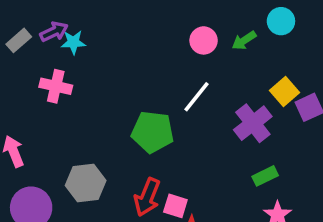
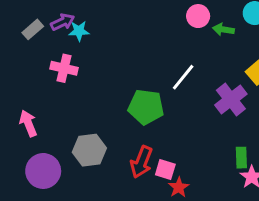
pink circle: (204, 40) -> (198, 16), moved
green arrow: (244, 40) -> (223, 29), turned 42
green rectangle: (265, 176) -> (241, 158), moved, turned -66

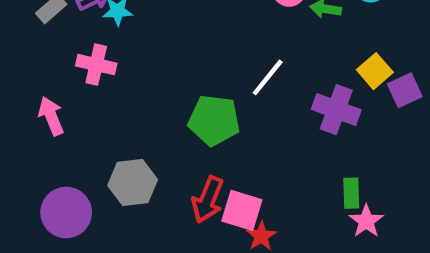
purple cross: (231, 99) -> (336, 110), turned -32
pink arrow: (28, 123) -> (51, 116), moved
pink square: (165, 170) -> (242, 210), size x1.4

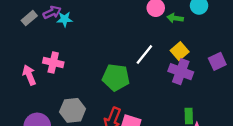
pink cross: (96, 65) -> (53, 63), moved
yellow square: (375, 71) -> (180, 51), moved

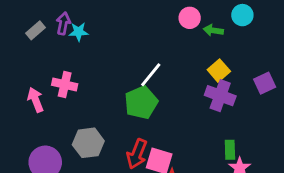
purple arrow: (52, 12) -> (63, 23), turned -54
white line: (144, 55) -> (151, 75), moved
green pentagon: (116, 77) -> (141, 103), turned -30

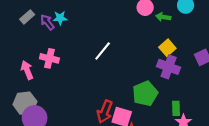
purple arrow: (63, 23) -> (47, 22), moved, turned -49
white line: (151, 75) -> (103, 51), moved
green pentagon: (141, 103) -> (145, 93), moved
gray hexagon: (88, 143) -> (25, 103), moved

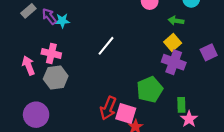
green arrow: (163, 17) -> (176, 21), moved
cyan star: (60, 18) -> (62, 21), moved
gray hexagon: (25, 103) -> (56, 78), moved

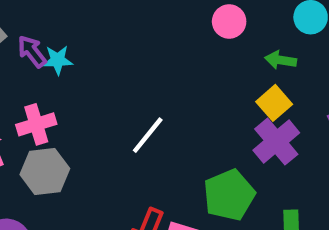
white line: (106, 46) -> (148, 135), moved
pink cross: (51, 53) -> (36, 124), turned -30
purple cross: (174, 62) -> (276, 142), turned 30

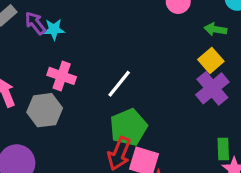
pink cross: (36, 124) -> (62, 76), moved, turned 36
green pentagon: (229, 195) -> (128, 127), moved

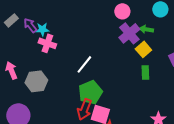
pink cross: (62, 76) -> (47, 43), moved
purple cross: (212, 88) -> (129, 33), moved
green rectangle: (223, 149) -> (145, 72), moved

